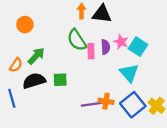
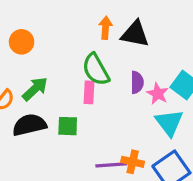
pink star: (121, 42) -> (158, 94), moved
pink rectangle: (91, 51) -> (89, 92), moved

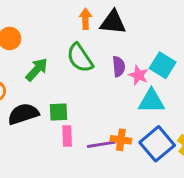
green arrow: (35, 89) -> (37, 70), moved
pink rectangle: (89, 92) -> (67, 136), moved
cyan triangle: (169, 123) -> (151, 101), turned -48

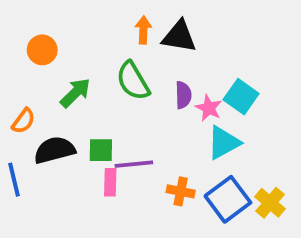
cyan triangle: (151, 101) -> (224, 143), turned -32
purple line: (102, 144) -> (134, 164), moved

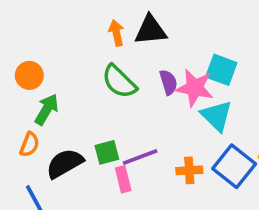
green arrow: (75, 93) -> (47, 109), moved
pink star: (209, 108) -> (195, 88), size x1.5
cyan triangle: (224, 143) -> (217, 116), turned -32

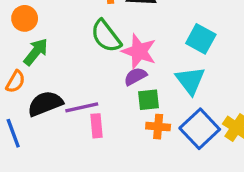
purple semicircle: (168, 82) -> (135, 76), moved, turned -110
pink star: (195, 88) -> (139, 51), moved
green square: (107, 152) -> (148, 100), moved
purple line: (140, 157) -> (82, 107), moved

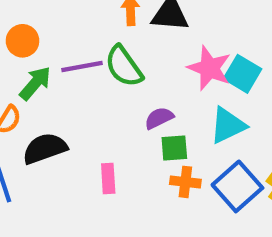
pink star: (139, 51) -> (209, 68), moved
cyan triangle: (190, 80) -> (228, 125), turned 40
purple line: (82, 107) -> (82, 67), moved

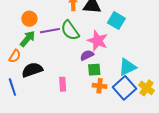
orange circle: (23, 41) -> (29, 19), moved
pink star: (209, 68) -> (98, 41), moved
cyan square: (243, 74) -> (116, 21), moved
cyan triangle: (228, 125) -> (127, 67), moved

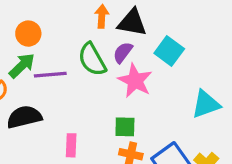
purple line: (50, 31) -> (50, 75), moved
purple semicircle: (87, 55) -> (123, 52), moved, turned -32
cyan triangle: (127, 67) -> (206, 104), moved

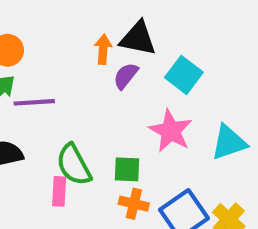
orange arrow: (102, 16) -> (103, 49), moved
green semicircle: (92, 59) -> (74, 165), moved
pink star: (135, 81) -> (171, 131), moved

